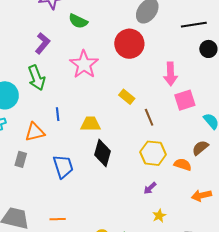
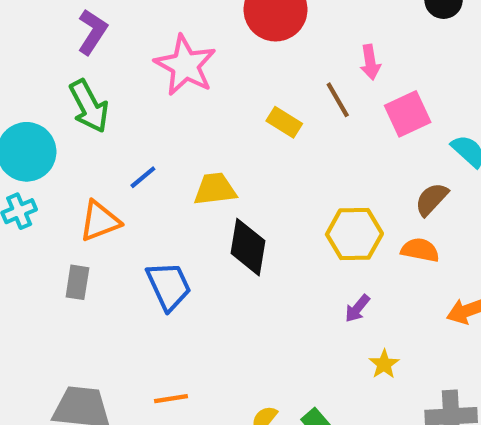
pink arrow: (170, 74) -> (370, 62), size x0.7
blue line: (58, 114) -> (143, 177), turned 64
brown line: (149, 117) -> (338, 100), moved
brown semicircle: (200, 148) -> (432, 199), moved

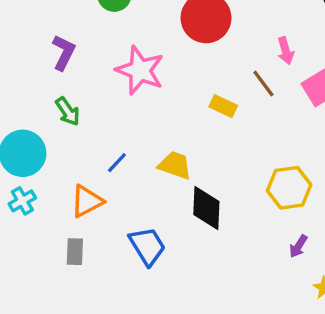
green arrow: (89, 106) -> (68, 111), size x0.7
yellow trapezoid: (215, 189) -> (175, 165), turned 33

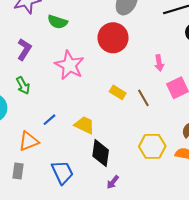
brown line: (263, 83) -> (143, 98), moved
purple arrow: (298, 246) -> (113, 182), moved

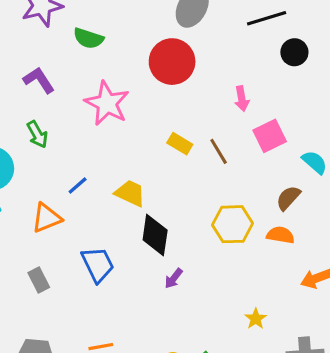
purple L-shape: (24, 49) -> (39, 80), turned -65
gray rectangle: (18, 171) -> (39, 280), moved, turned -35

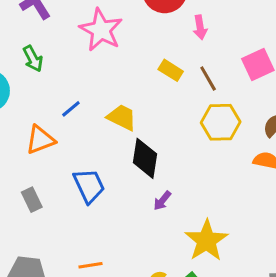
pink arrow: (242, 99) -> (200, 27), moved
yellow hexagon: (232, 224) -> (221, 122), moved
yellow star: (256, 319) -> (206, 241), moved, size x2.0

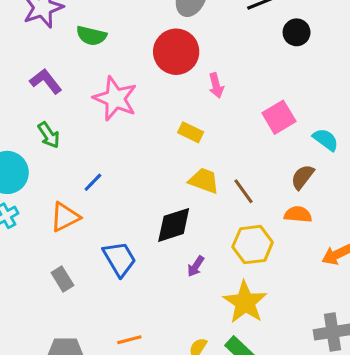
brown line: (208, 79) -> (243, 191), moved
yellow trapezoid: (122, 117) -> (204, 181), moved
yellow hexagon: (221, 122) -> (253, 245), moved
black diamond: (145, 158) -> (174, 225), turned 69

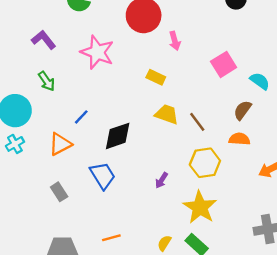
black diamond: (174, 225) -> (118, 136), moved

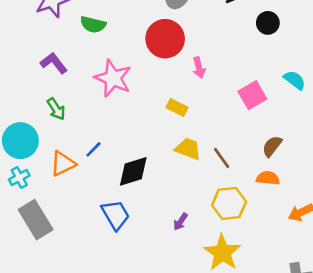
cyan semicircle: (260, 81) -> (295, 80), moved
orange triangle: (60, 144) -> (63, 164), moved
gray rectangle: (59, 192) -> (36, 220), moved, size x1.8

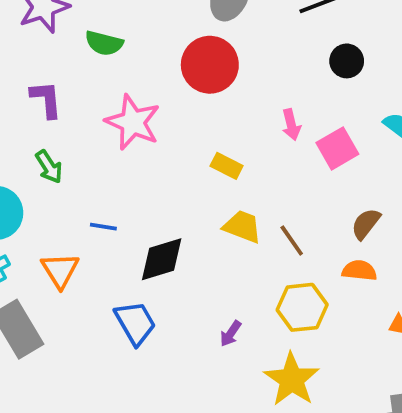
black circle: (268, 23) -> (347, 61), moved
purple L-shape: (54, 63) -> (46, 99), turned 32
pink arrow: (199, 68) -> (291, 125), moved
blue line: (93, 149) -> (103, 227), turned 54
orange triangle: (63, 164) -> (60, 270), moved, turned -36

